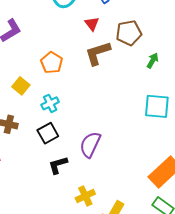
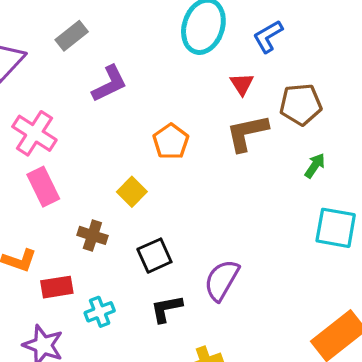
green arrow: (153, 60) -> (315, 166), moved
yellow square: (21, 86) -> (132, 192), moved
cyan cross: (50, 103) -> (100, 312), moved

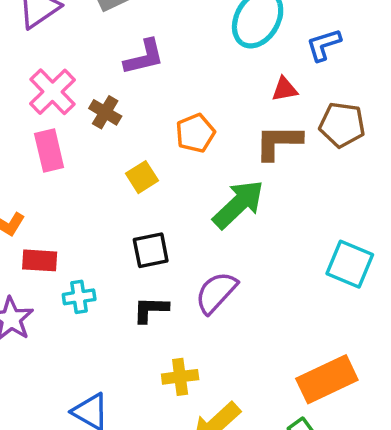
red triangle: (242, 84) -> (285, 89), turned 40
green arrow: (315, 166) -> (238, 204), moved, size x2.0
brown cross: (92, 235) -> (105, 112), moved

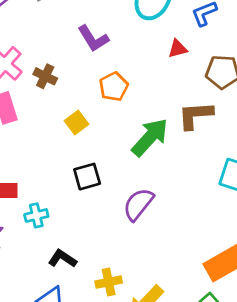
purple L-shape: (144, 57) -> (93, 39), moved, turned 76
brown L-shape: (278, 142) -> (195, 115), moved
black L-shape: (151, 310) -> (62, 259), moved, turned 36
yellow cross: (180, 377) -> (109, 282), moved

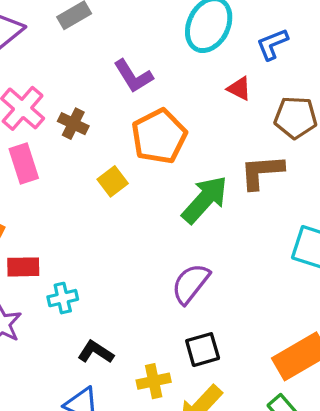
red triangle: (178, 49) -> (239, 89), turned 42
orange pentagon: (114, 87) -> (159, 136), size x1.5
black square: (87, 177) -> (203, 350), moved

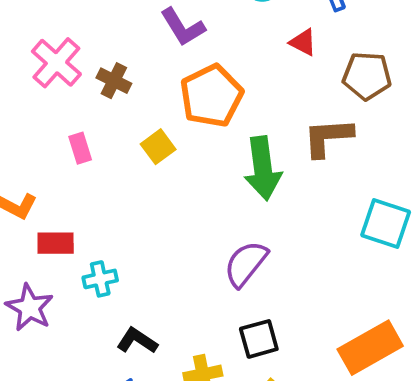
pink rectangle: (24, 164) -> (80, 148), moved, size x0.7
green arrow: (205, 200) -> (263, 168), turned 130

